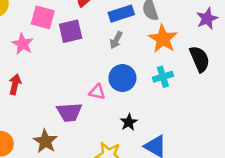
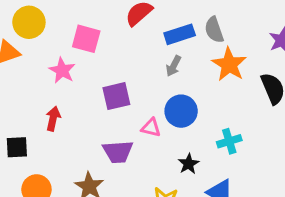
purple square: (71, 31) -> (116, 96), moved
cyan cross: (163, 77) -> (229, 141), moved

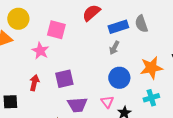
orange star: (229, 64) -> (151, 68), moved, turned 30
purple square: (116, 96) -> (64, 79), moved
pink triangle: (151, 128) -> (107, 102), moved, turned 40

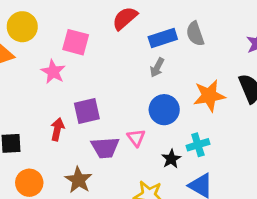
red arrow: (34, 83) -> (57, 129), moved
cyan cross: (151, 98) -> (198, 145), moved
pink triangle: (107, 102) -> (136, 138), moved

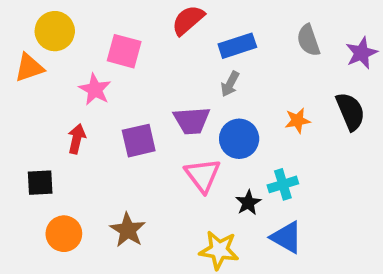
gray semicircle: (195, 34) -> (308, 40), moved
orange star: (209, 96) -> (298, 121), size x0.6
red arrow: (57, 129) -> (77, 139), moved
pink triangle: (136, 138) -> (203, 175), size x1.5
purple trapezoid: (105, 148) -> (192, 121), moved

